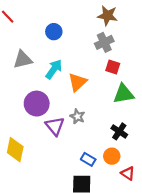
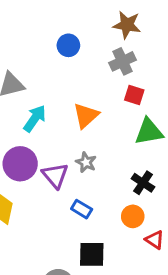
blue circle: (54, 32) -> (68, 45), moved
cyan arrow: (54, 69) -> (35, 118), moved
purple circle: (37, 104) -> (20, 164), moved
blue rectangle: (88, 159) -> (82, 209), moved

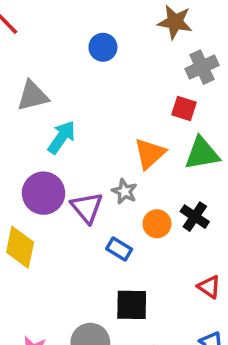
gray cross: (122, 61) -> (202, 67), moved
orange triangle: (86, 116) -> (150, 154), moved
orange circle: (133, 216) -> (157, 224), moved

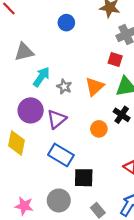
gray star: (125, 191) -> (64, 87), moved
purple triangle: (87, 208) -> (57, 119), turned 30
black cross: (195, 217) -> (122, 115), moved
blue rectangle: (119, 249) -> (61, 155), moved, size x1.6

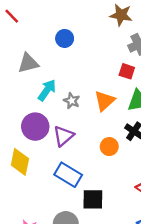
blue circle: (66, 23) -> (65, 38), moved

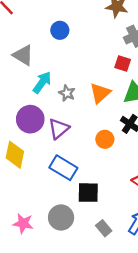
gray triangle: (28, 63) -> (23, 55), turned 45

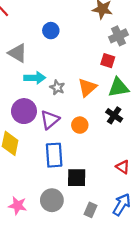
cyan arrow: (42, 82) -> (35, 78), turned 54
orange circle: (105, 139) -> (80, 125), moved
blue rectangle: (63, 168) -> (54, 155), turned 55
gray rectangle: (104, 228) -> (91, 210), turned 64

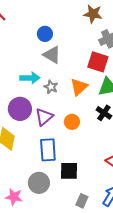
gray triangle: (18, 53) -> (52, 55), moved
red square: (108, 61) -> (98, 62), size x1.5
gray circle: (52, 200) -> (39, 183), moved

